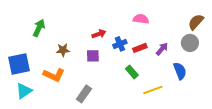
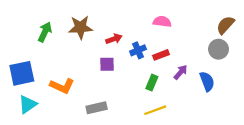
purple arrow: (162, 49) -> (181, 72), moved
brown star: (63, 50) -> (81, 27), moved, size x1.5
green rectangle: (132, 72) -> (152, 83), turned 64
yellow line: (153, 90) -> (155, 110), moved
gray rectangle: (84, 94) -> (97, 108), turned 42

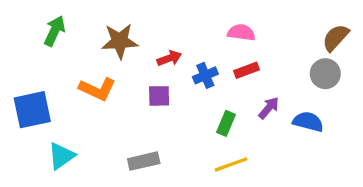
green arrow: (45, 32) -> (55, 31), moved
red rectangle: (161, 55) -> (246, 70), moved
blue semicircle: (207, 81) -> (308, 122), turned -54
orange L-shape: (62, 86) -> (97, 89), moved
cyan triangle: (28, 104) -> (61, 156), moved

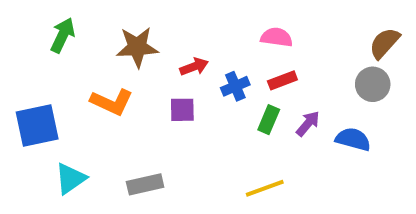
green rectangle: (226, 123) -> (269, 120), moved
gray rectangle: (144, 161) -> (145, 184), moved

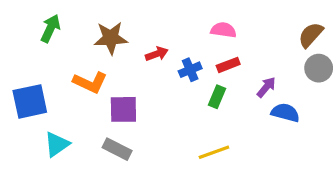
gray circle: (373, 84) -> (319, 68), moved
purple square: (182, 110) -> (123, 109), moved, size x1.4
purple arrow: (308, 124) -> (266, 87), moved
gray rectangle: (145, 184) -> (117, 149), turned 40

